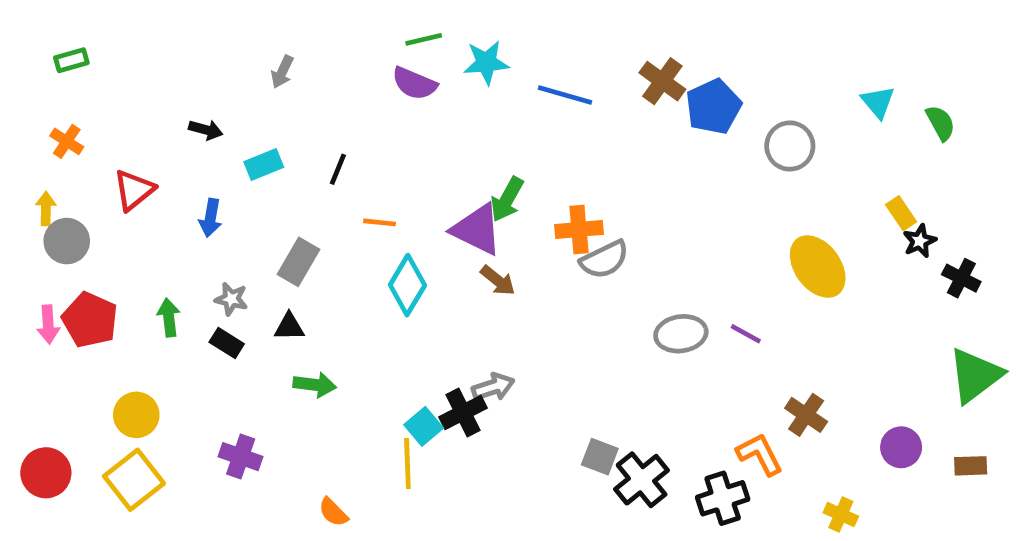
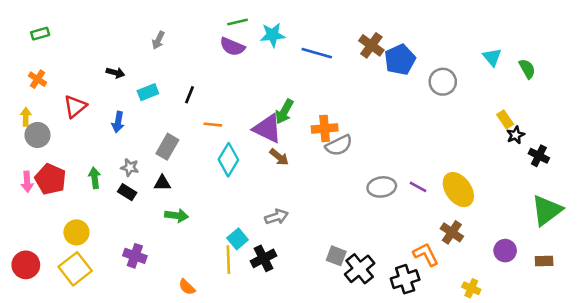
yellow ellipse: (818, 267) -> (458, 190), moved
black cross: (463, 413) -> (264, 258), moved

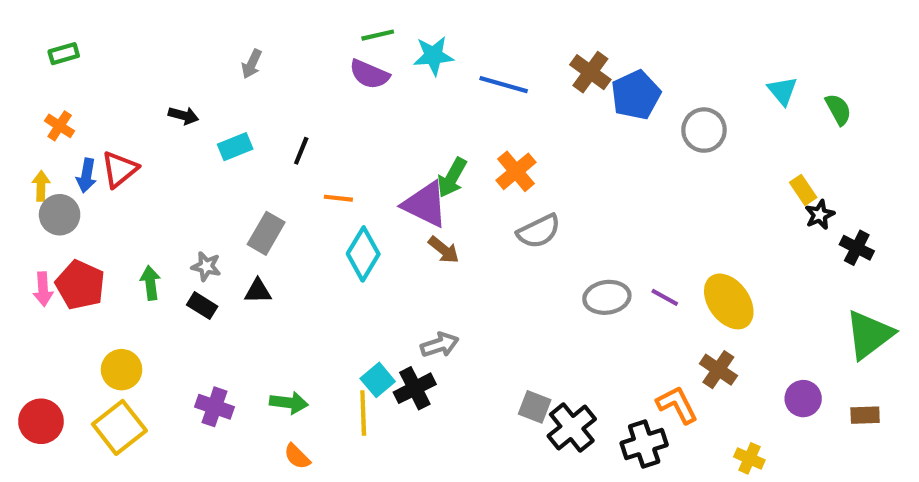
blue arrow: (118, 122) -> (86, 175), moved
orange cross: (325, 128) -> (516, 171), moved, turned -35
green arrow: (176, 216) -> (289, 403), moved
black cross: (264, 258) -> (415, 388), moved

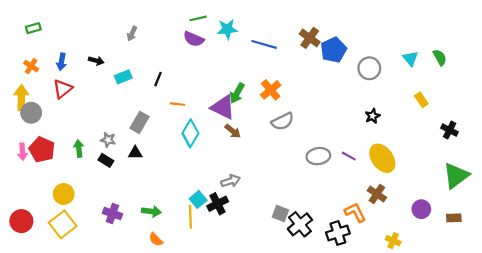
cyan triangle: (782, 91) -> (410, 59), moved
blue arrow: (86, 175) -> (61, 62), moved
yellow arrow: (41, 186) -> (21, 98), size x1.6
black star: (820, 215) -> (373, 116), moved

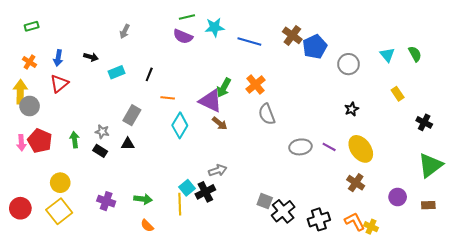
gray semicircle: (283, 121) -> (267, 114), turned 95
orange L-shape: (355, 212) -> (355, 222), moved

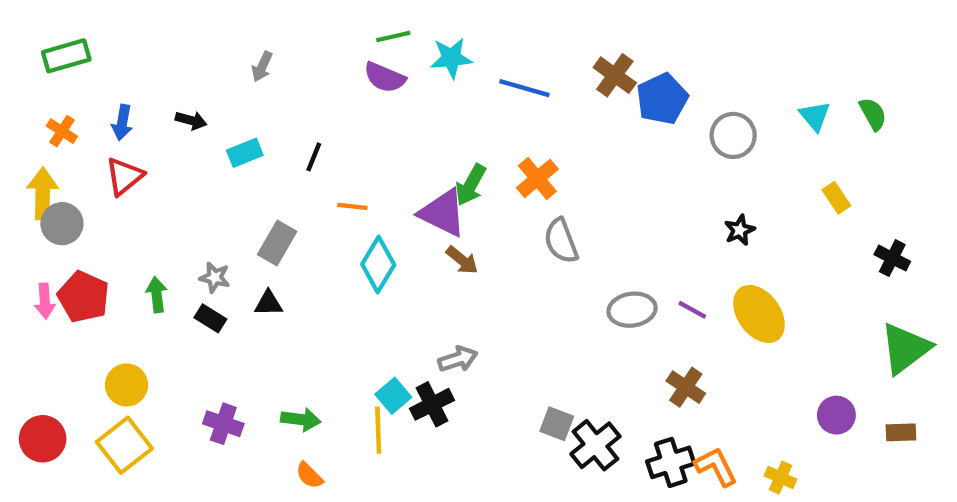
green rectangle: (32, 26) -> (66, 56), size x1.5
brown cross: (356, 183) -> (686, 387), moved
orange L-shape: (355, 222) -> (716, 467), moved

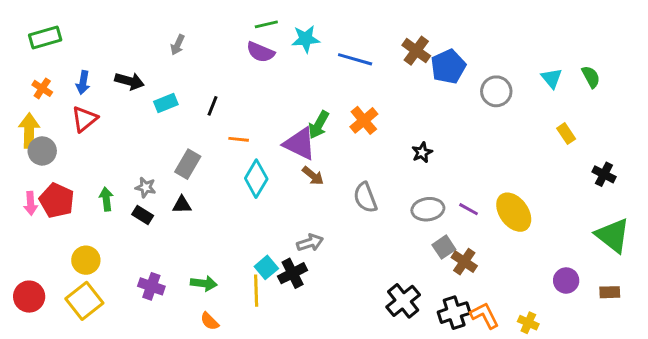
black arrow: (191, 120) -> (130, 81), size x1.4
black star: (740, 230) -> (422, 152), moved
gray semicircle: (561, 241) -> (365, 198), moved
green triangle: (905, 348) -> (613, 235), turned -45
gray square: (557, 424) -> (444, 247), moved, turned 35

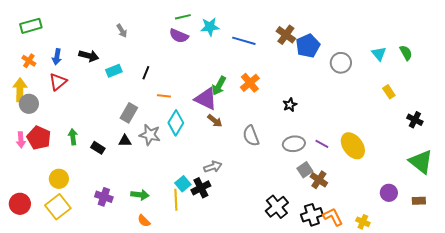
gray arrow: (178, 45) -> (122, 31), turned -56
gray star: (146, 187) -> (150, 135), moved, size x1.5

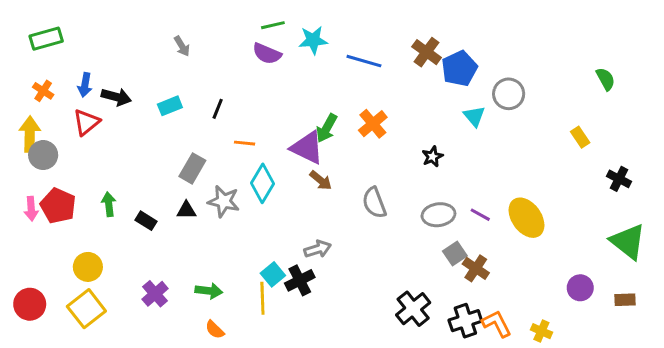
cyan triangle: (379, 54) -> (474, 116), moved
black arrow: (89, 56) -> (116, 97), moved
purple cross: (104, 197) -> (155, 294), turned 30

